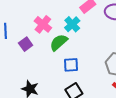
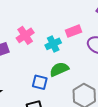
green semicircle: (59, 42) -> (59, 69), moved

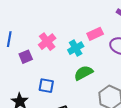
blue square: (40, 82) -> (46, 86), moved

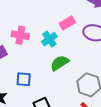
pink cross: (47, 42) -> (20, 35), turned -36

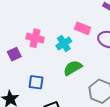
pink rectangle: (67, 23) -> (83, 28), turned 49

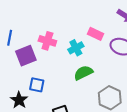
purple square: (14, 54) -> (26, 56), size x1.5
blue square: (36, 82) -> (37, 85), moved

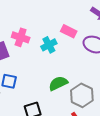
green semicircle: (83, 73) -> (58, 83), moved

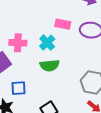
green semicircle: (58, 83) -> (50, 65), moved, turned -144

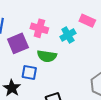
green semicircle: (50, 65) -> (47, 56), moved

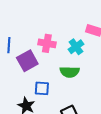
green semicircle: (47, 56) -> (70, 72), moved

